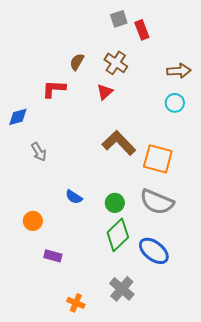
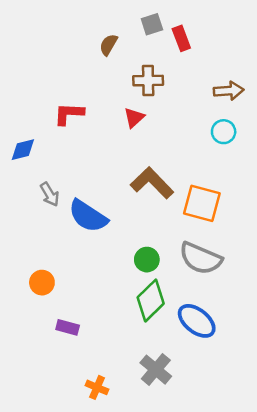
brown semicircle: (77, 62) -> (108, 45), moved
brown cross: (116, 63) -> (148, 81), turned -35
blue semicircle: (74, 197) -> (88, 216), moved, size x1.8

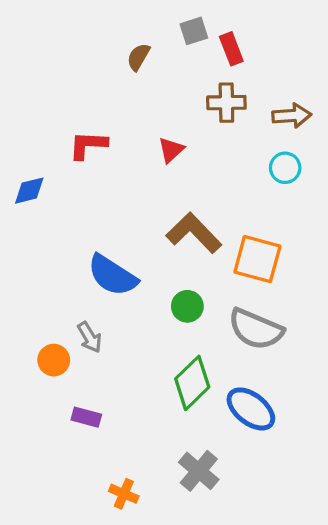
brown cross: (148, 81) -> (226, 103), moved
gray arrow: (50, 194) -> (90, 337), moved
green circle: (147, 260) -> (187, 306), moved

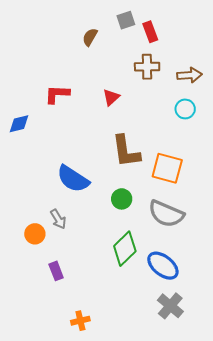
brown L-shape: (194, 233) -> (126, 151), turned -144
purple rectangle: (86, 417) -> (56, 271), turned 54
gray cross: (199, 471) -> (170, 306), moved
orange cross: (124, 494) -> (80, 321), turned -36

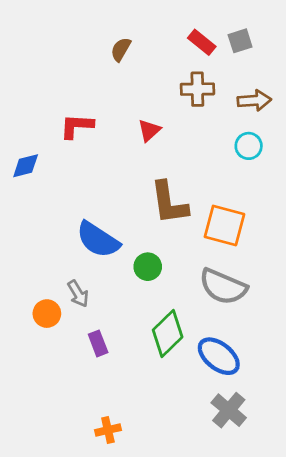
gray square: (126, 20) -> (240, 41), moved
red rectangle: (150, 32) -> (202, 42), turned -30
green circle: (122, 199) -> (148, 267), moved
purple rectangle: (56, 271) -> (98, 343), moved

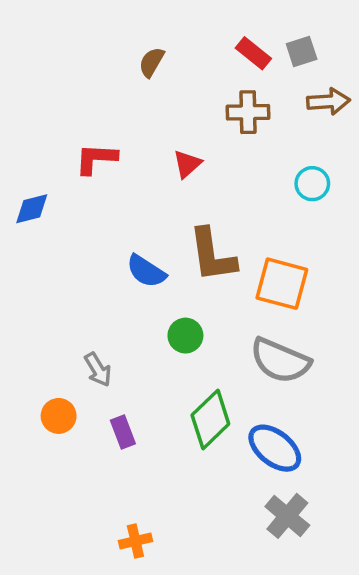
brown arrow: (254, 100) -> (328, 101), moved
blue semicircle: (98, 240) -> (146, 271), moved, size x0.7
orange circle: (47, 314) -> (59, 416), moved

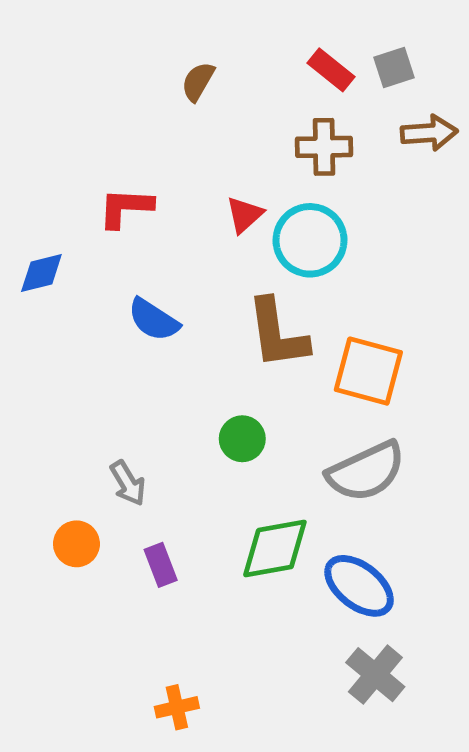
cyan circle: (312, 184) -> (310, 240), moved, size x1.6
blue semicircle: (146, 271) -> (154, 320), moved
gray semicircle: (280, 361) -> (366, 471), turned -48
green diamond: (210, 420) -> (275, 549), turned 34

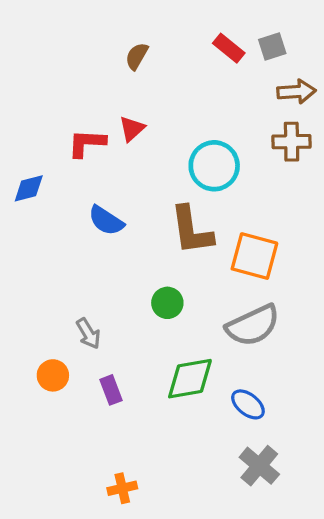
brown cross: (324, 147) -> (292, 142), moved
red triangle: (245, 215) -> (132, 129), moved
blue ellipse: (359, 586) -> (248, 404), size x0.7

